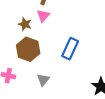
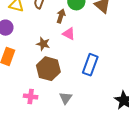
pink triangle: (43, 16) -> (69, 34), moved, turned -40

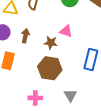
brown arrow: (61, 16) -> (25, 36), moved
brown star: (43, 44) -> (51, 43), moved

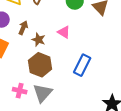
brown star: (51, 43) -> (39, 40), moved
gray triangle: (70, 95) -> (43, 93), moved, size x1.5

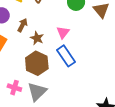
pink triangle: (64, 32) -> (63, 32), turned 32
blue rectangle: (82, 65) -> (66, 56), moved, turned -65

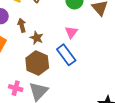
brown arrow: (23, 25) -> (22, 25), turned -40
pink triangle: (63, 32) -> (71, 32), moved

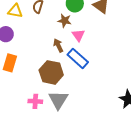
brown arrow: (22, 25) -> (58, 45), moved
brown star: (37, 38) -> (65, 21), moved

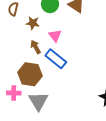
brown star: (65, 21) -> (33, 23), moved
pink cross: (35, 101) -> (14, 93), moved

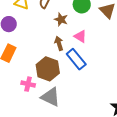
pink triangle: (55, 36) -> (80, 36), turned -32
gray triangle: (38, 101) -> (50, 97), turned -45

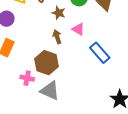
blue rectangle: (76, 59) -> (100, 53), moved

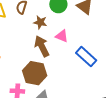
brown arrow: (57, 37) -> (42, 46), size x1.5

